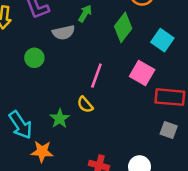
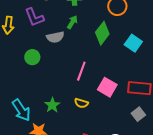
pink square: (142, 73) -> (107, 87), moved
yellow semicircle: (85, 105) -> (81, 103), moved, turned -32
gray square: (169, 130) -> (138, 114), turned 32

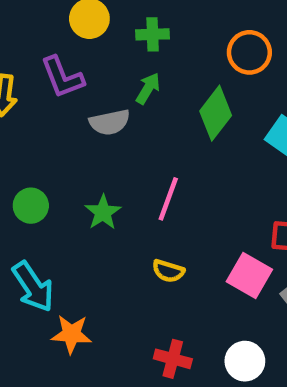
green circle: (32, 57) -> (31, 206), moved
pink square: (107, 87) -> (249, 275), moved
green star: (52, 105) -> (103, 212), moved

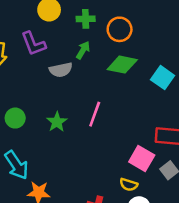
orange circle: (249, 52) -> (120, 29), moved
green diamond: (216, 113) -> (122, 65), turned 64
yellow semicircle: (168, 271) -> (129, 185), moved

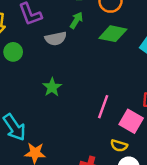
pink line: (95, 114) -> (103, 107), moved
green circle: (15, 118) -> (13, 52), moved

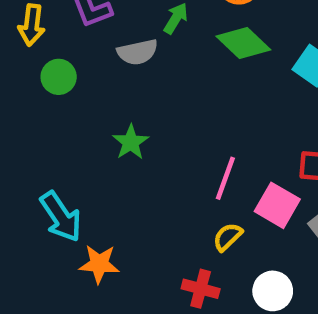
green diamond: (113, 34) -> (243, 43), turned 32
yellow semicircle: (119, 146) -> (228, 237), moved, turned 119

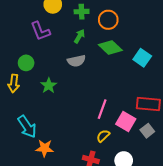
yellow arrow: (32, 25) -> (14, 83), moved
gray semicircle: (137, 52) -> (76, 61), moved
green star: (131, 142) -> (49, 86), moved

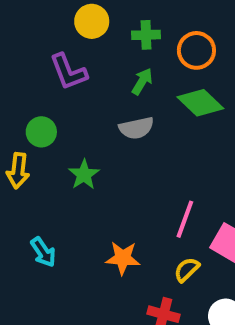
cyan arrow: (27, 127) -> (43, 252), size x0.7
orange star: (45, 148) -> (123, 258), moved

